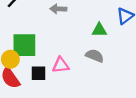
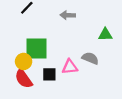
gray semicircle: (95, 56) -> (90, 58), moved

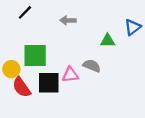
yellow circle: (24, 61) -> (11, 69), moved
black square: (49, 74) -> (49, 83), size x1.5

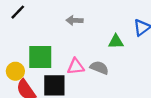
black line: (25, 12) -> (18, 12), moved
pink triangle: (70, 75) -> (76, 66), moved

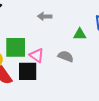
pink triangle: (76, 66) -> (37, 55), moved, turned 42

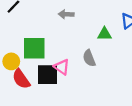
pink triangle: (37, 55) -> (62, 67), moved
gray semicircle: (66, 56) -> (89, 58), turned -133

